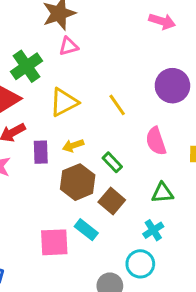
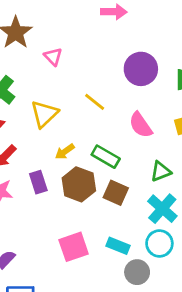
pink triangle: (69, 46) -> (53, 57), moved, turned -42
purple rectangle: (41, 152) -> (38, 182), moved
green rectangle: (112, 162) -> (106, 157), size x1.4
cyan rectangle: (86, 230) -> (118, 246), moved
cyan cross: (153, 230) -> (162, 209), size x1.5

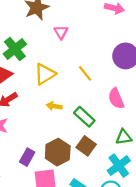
yellow arrow: (65, 152) -> (54, 106), turned 32
purple rectangle: (38, 182) -> (27, 157), moved, turned 35
brown hexagon: (79, 184) -> (58, 152), moved

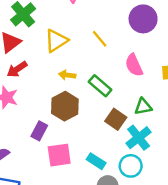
brown square: (86, 146) -> (116, 119), moved
brown hexagon: (58, 152) -> (65, 106), moved

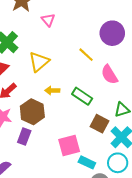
yellow line: (100, 39) -> (86, 55), moved
brown hexagon: (65, 106) -> (32, 112), moved
purple rectangle: (39, 131) -> (24, 136), moved
pink square: (59, 155) -> (69, 146), moved

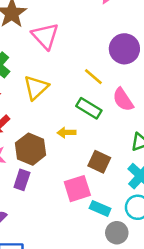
pink triangle: (48, 20) -> (45, 36), size x1.6
yellow arrow: (52, 90) -> (67, 133), moved
green rectangle: (82, 96) -> (89, 108), moved
brown square: (100, 124) -> (99, 162), moved

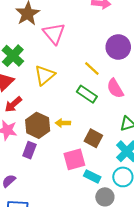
yellow arrow: (67, 133) -> (63, 123), moved

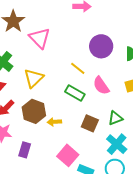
brown hexagon: (38, 125) -> (34, 111), moved
brown square: (93, 138) -> (90, 123), moved
pink square: (74, 159) -> (68, 155), turned -30

